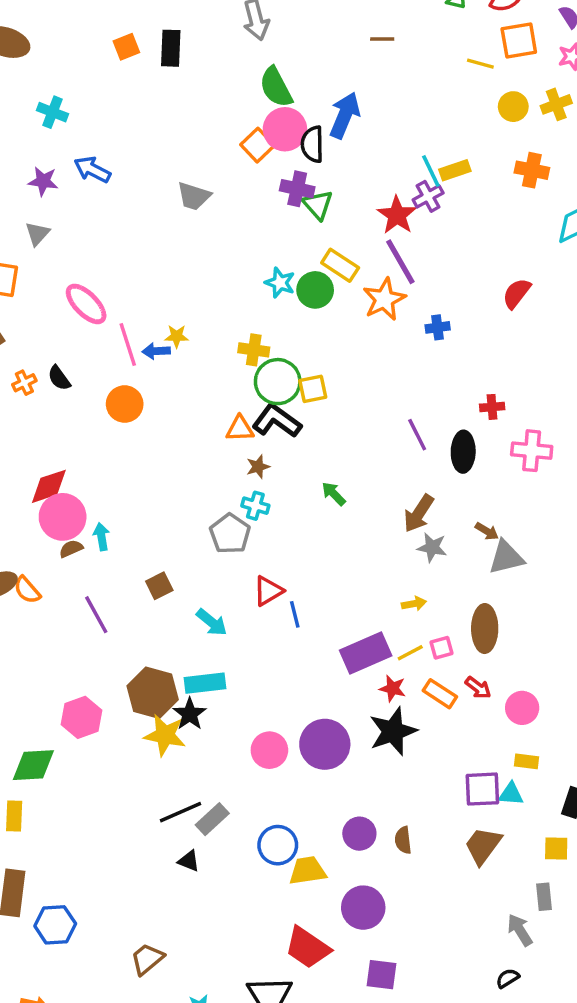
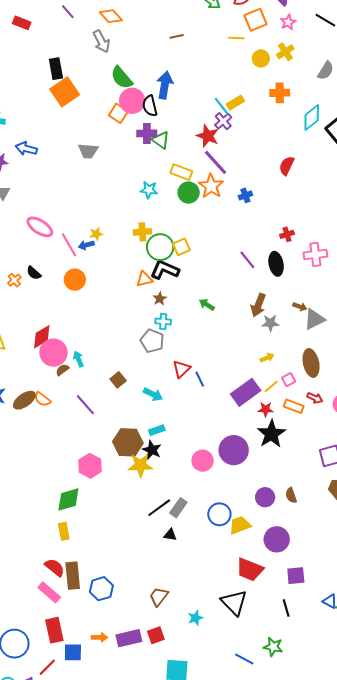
orange square: (126, 47) -> (65, 92), moved, size x1.8
green circle: (315, 290) -> (189, 193), moved
cyan rectangle: (205, 683) -> (157, 430), size x0.7

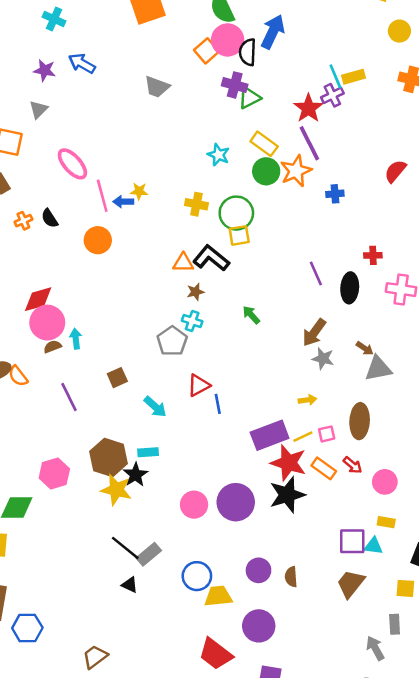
green triangle: (161, 140) -> (249, 98), turned 42
green circle: (160, 247) -> (236, 213), moved
red star: (266, 409) -> (288, 463), size x1.8
black line: (159, 508) -> (125, 548), turned 60

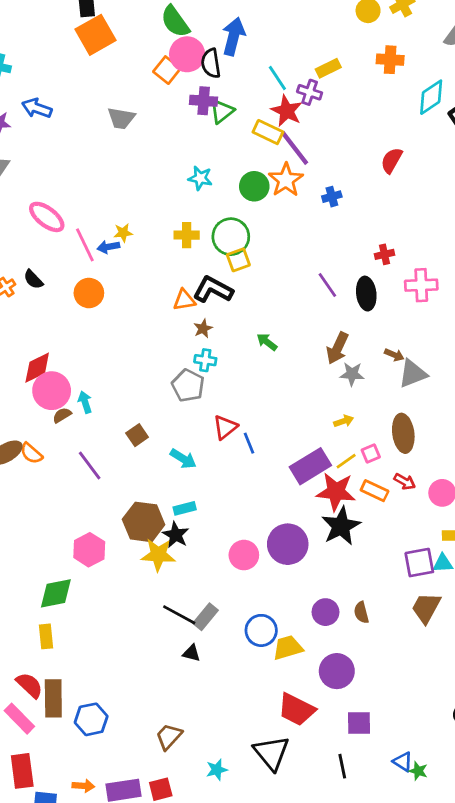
cyan line: (335, 76) -> (277, 78), moved
purple cross: (332, 95) -> (310, 92), turned -35
yellow rectangle: (264, 144) -> (268, 132), moved

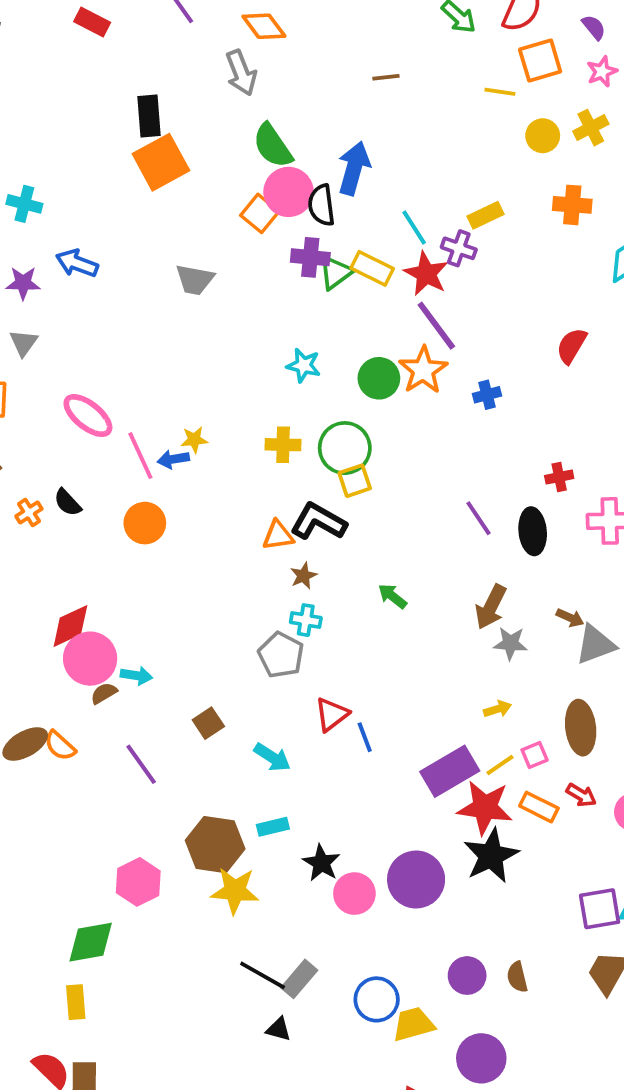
yellow rectangle: (268, 132) -> (372, 268), moved
cyan arrow: (85, 402) -> (136, 676), turned 115
black star: (176, 535) -> (321, 863), moved

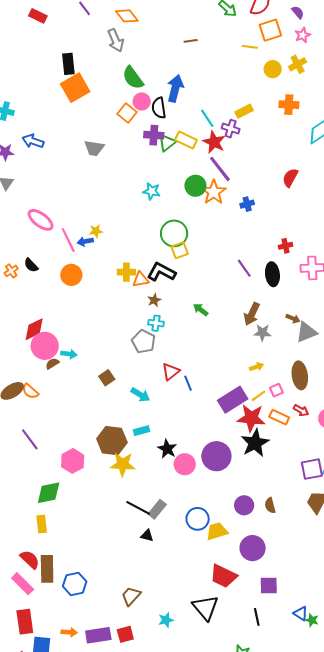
pink circle: (289, 192) -> (142, 101), size x0.7
green circle: (379, 378) -> (195, 186), moved
yellow cross: (283, 445) -> (126, 272), moved
purple line: (141, 764) -> (30, 439), moved

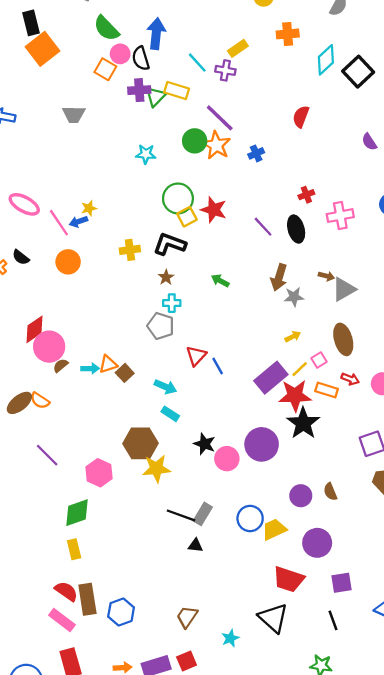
red star: (214, 142) -> (214, 210), moved
orange triangle: (141, 280) -> (108, 364), moved
cyan arrow: (69, 354) -> (90, 368), moved
cyan rectangle: (142, 431) -> (170, 414), moved, turned 56

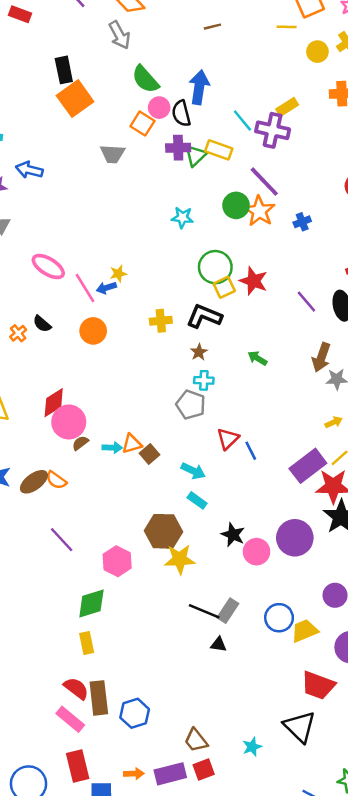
purple cross: (225, 70) -> (273, 130), size x1.5
gray trapezoid: (74, 114) -> (113, 154), moved
brown trapezoid: (187, 617) -> (196, 740), moved, turned -75

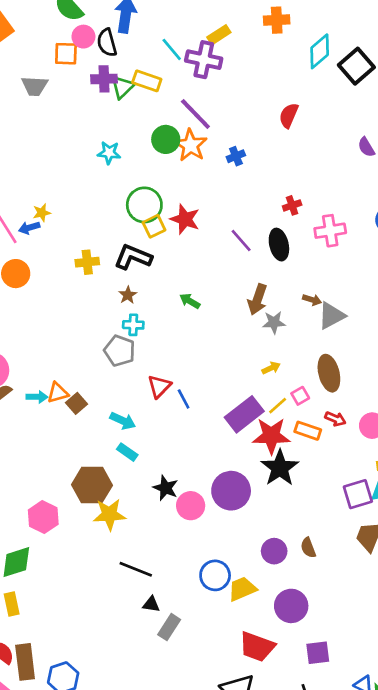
orange square: (142, 124) -> (66, 54), turned -30
gray rectangle: (228, 611) -> (169, 627), moved

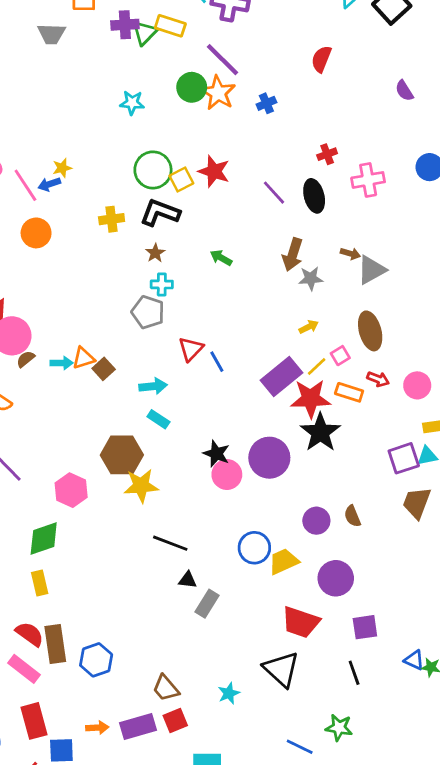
green circle: (144, 205) -> (153, 170), moved
cyan arrow: (123, 421) -> (153, 386), turned -30
black star: (166, 488) -> (216, 454), moved

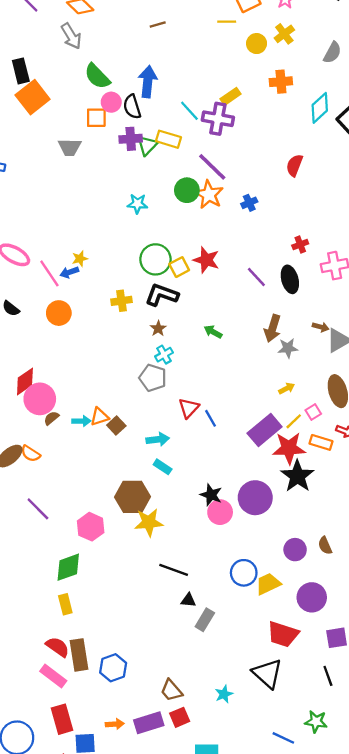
cyan cross: (162, 284) -> (164, 355), turned -30

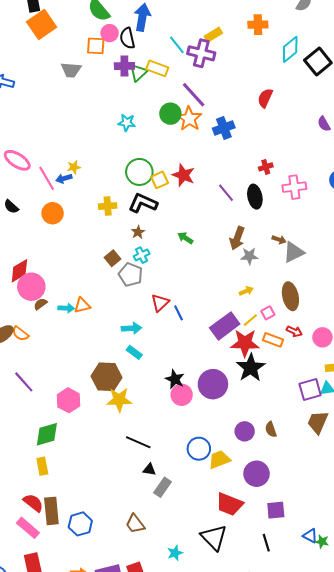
blue cross: (249, 203) -> (224, 128), size x1.5
brown square: (116, 425) -> (112, 258), moved
brown trapezoid: (171, 690) -> (135, 524), moved

